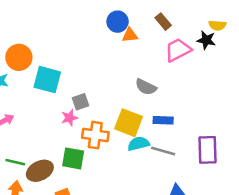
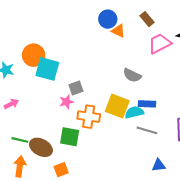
orange triangle: (130, 35) -> (118, 31), turned 32
orange circle: (19, 57) -> (34, 55), moved
cyan semicircle: (138, 144) -> (134, 112), moved
brown ellipse: (40, 171) -> (41, 147), turned 55

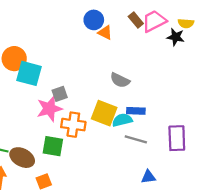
pink trapezoid: (160, 43) -> (154, 21), moved
pink star: (66, 102) -> (49, 109), size x1.6

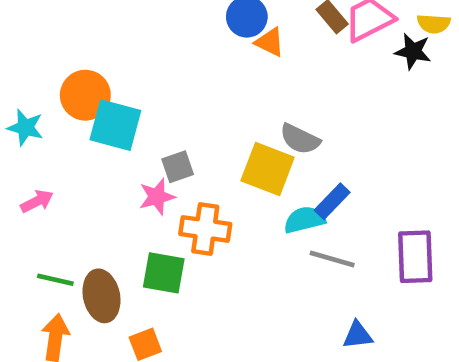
pink star: (49, 109) -> (157, 197), size x0.7
blue rectangle: (136, 111) -> (332, 201), turned -48
yellow square: (104, 113) -> (268, 169), moved
brown ellipse: (22, 158) -> (102, 296), turned 50

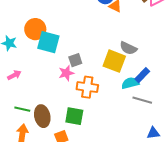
green square: (164, 273) -> (74, 116), moved

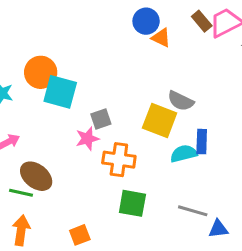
blue rectangle: (142, 75) -> (202, 142), turned -42
gray line: (142, 100) -> (193, 211), moved
brown ellipse: (42, 116) -> (36, 176), moved, turned -40
green square: (74, 116) -> (132, 203), moved

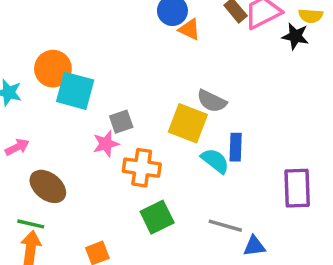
cyan semicircle: (184, 154) -> (215, 161), turned 52
green line: (21, 193) -> (31, 224), moved
green square: (132, 203) -> (157, 217), turned -36

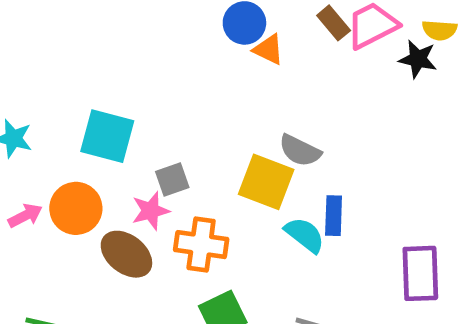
orange circle: (53, 69) -> (76, 208), moved
brown ellipse: (48, 186) -> (126, 254), moved

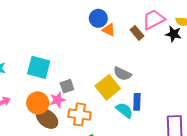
brown rectangle: (334, 23) -> (137, 33), moved
yellow square: (266, 182) -> (108, 87), turned 30
orange circle: (76, 208) -> (38, 103), moved

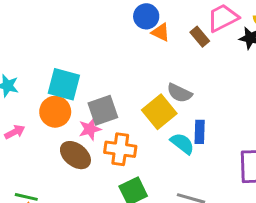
gray square: (67, 86) -> (103, 110), size x1.5
orange circle: (38, 103) -> (55, 112), moved

